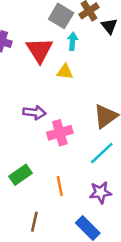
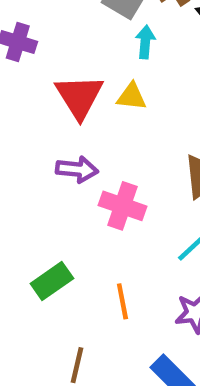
red triangle: (39, 50) -> (79, 97), moved
pink cross: (60, 133) -> (122, 206), turned 35

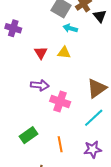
cyan arrow: (145, 42) -> (70, 28), turned -80
red triangle: (79, 97) -> (41, 53), size x0.6

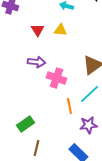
green rectangle: (29, 135) -> (25, 124), moved
orange line: (60, 144) -> (69, 106), moved

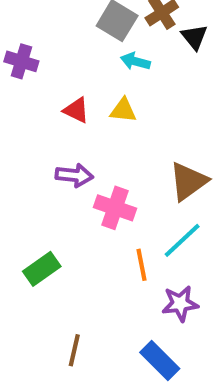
red triangle: (37, 30) -> (76, 110), turned -32
green rectangle: (25, 124) -> (42, 269), moved

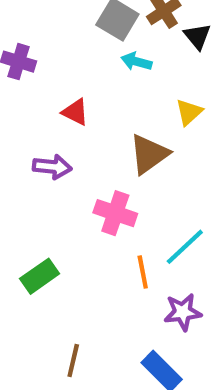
yellow triangle: (123, 110) -> (189, 112), moved, turned -48
purple arrow: (74, 175) -> (52, 167), moved
brown triangle: (188, 181) -> (149, 154), moved

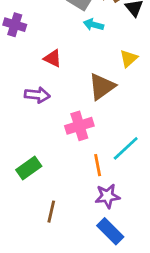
pink cross: (115, 213) -> (79, 126), turned -36
purple star: (183, 312) -> (107, 196), moved
brown line: (73, 360) -> (51, 212), moved

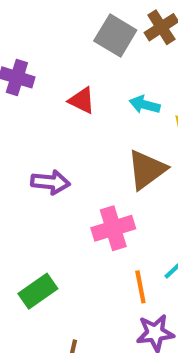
cyan arrow: (93, 25) -> (145, 105), moved
red triangle: (53, 58) -> (82, 100), moved

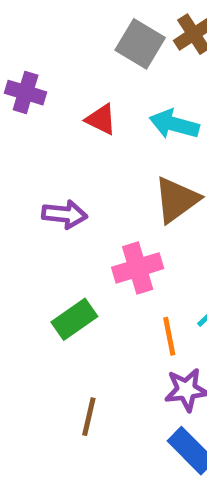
cyan arrow: (145, 105) -> (174, 124), size x1.4
green rectangle: (38, 291) -> (74, 319), moved

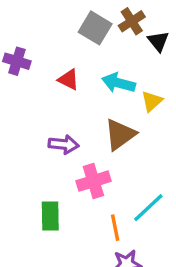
purple arrow: (65, 214) -> (64, 144), moved
green rectangle: (74, 319) -> (50, 216), turned -56

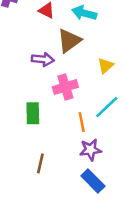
yellow triangle: (152, 101) -> (105, 66), moved
brown triangle: (120, 134) -> (69, 41), moved

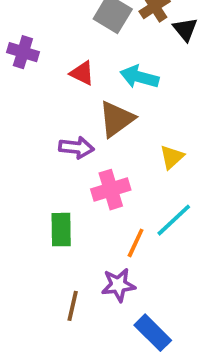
orange line: (82, 122) -> (136, 243), turned 36
purple star: (90, 150) -> (118, 285), moved

